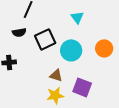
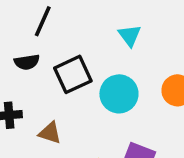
brown triangle: (56, 75) -> (50, 133), moved

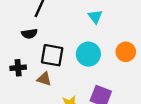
black square: (73, 74) -> (52, 55), moved, turned 35

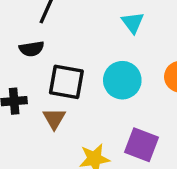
brown triangle: (44, 79) -> (54, 119), turned 42

